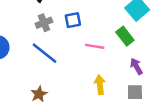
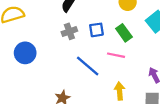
green rectangle: (125, 36) -> (124, 33), moved
blue line: (44, 53) -> (88, 66), moved

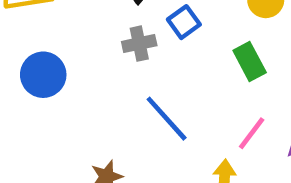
blue square: (96, 30) -> (184, 22), moved, turned -35
pink line: (116, 55) -> (252, 133), moved, turned -72

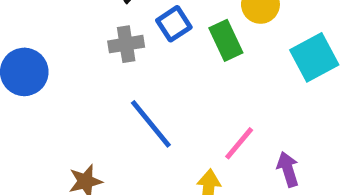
green rectangle: (250, 61) -> (226, 40), moved

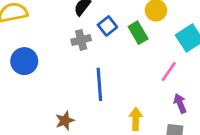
blue line: (151, 124) -> (99, 84), turned 40
pink line: (239, 143) -> (169, 71), moved

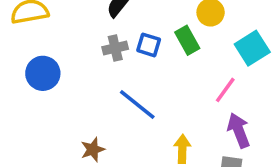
blue square: (107, 26) -> (149, 45), moved, turned -36
blue line: (99, 84) -> (137, 104), turned -48
purple arrow: (180, 103) -> (239, 130), size x1.4

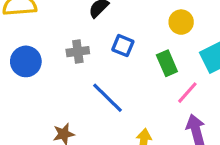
green rectangle: (187, 40) -> (167, 63), moved
gray cross: (115, 48) -> (78, 52), moved

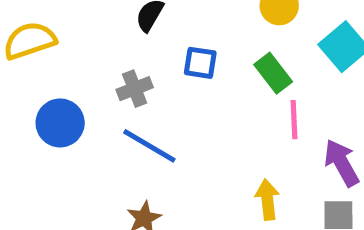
pink line: (187, 93) -> (294, 120), moved, turned -30
blue line: (107, 98) -> (149, 146), moved

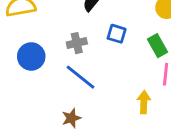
yellow arrow: (267, 200) -> (144, 102), moved

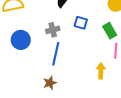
blue line: (80, 77) -> (56, 54), turned 65

